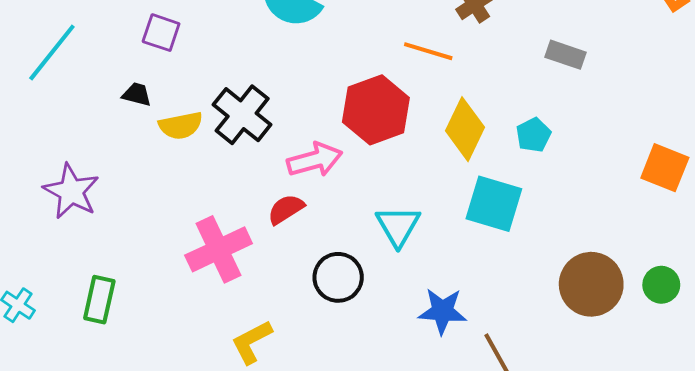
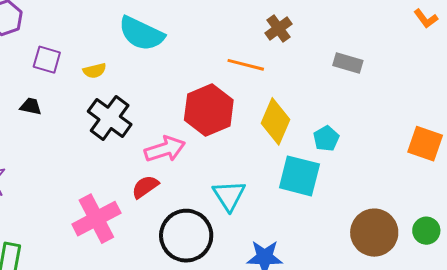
yellow semicircle: (181, 126) -> (95, 71), moved, size x0.7
cyan pentagon: (533, 135) -> (326, 139), moved
black circle: (338, 277) -> (186, 236), size x1.4

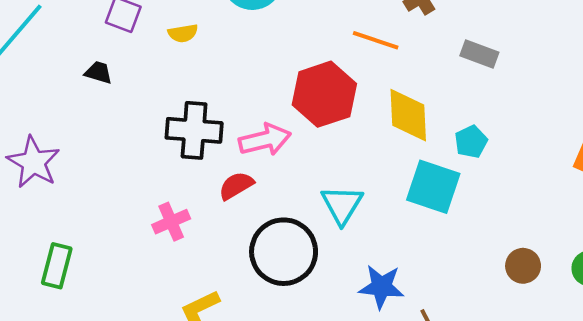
gray rectangle: (348, 63) -> (479, 54), moved
black cross: (110, 118) -> (194, 130), moved, turned -36
yellow diamond: (276, 121) -> (408, 115), turned -30
pink cross: (96, 219) -> (171, 222), size x0.6
brown circle: (374, 233) -> (523, 266), size x0.6

